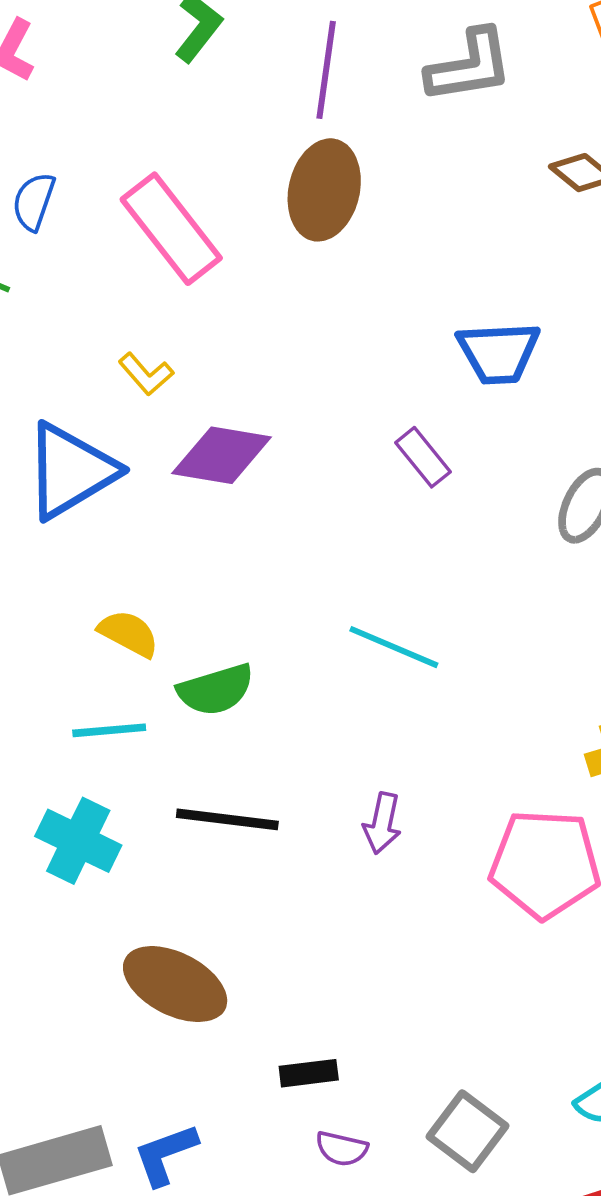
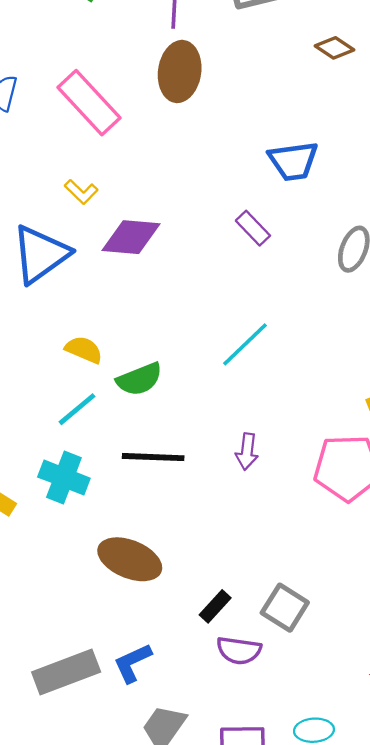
cyan line: (394, 647) -> (245, 344), turned -62
cyan line: (109, 730) -> (77, 409), turned -30
black rectangle: (309, 1073) -> (215, 606), turned -36
gray square: (468, 1131) -> (285, 608), moved
purple semicircle: (342, 1149) -> (239, 650), size x1.4

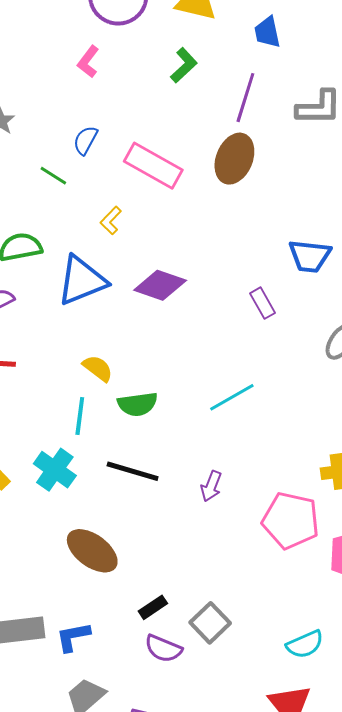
pink rectangle: (89, 103) -> (153, 166), turned -32
yellow L-shape: (81, 192) -> (111, 220), moved, turned 76
cyan line: (77, 409) -> (80, 416), turned -57

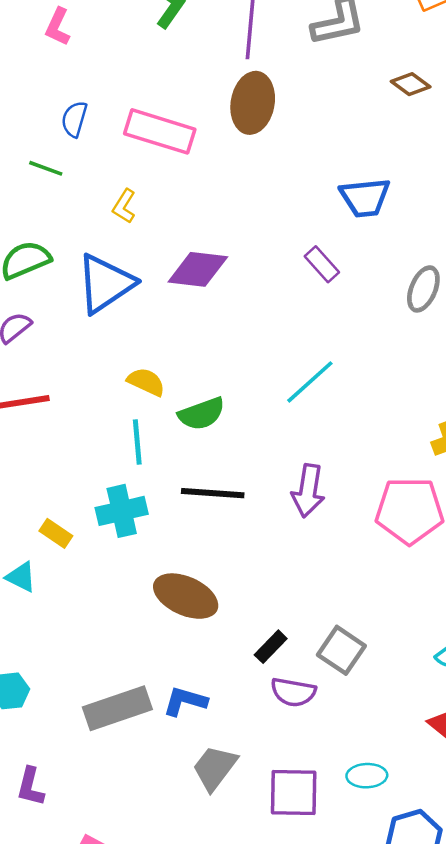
cyan cross: (55, 470) -> (122, 511), turned -36
purple arrow: (211, 486) -> (308, 491), size x1.4
blue L-shape: (73, 637) -> (185, 701), turned 39

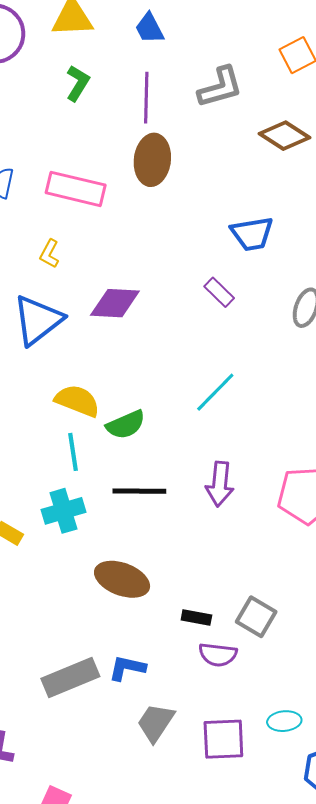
brown diamond: (411, 84) -> (285, 136), size x1.5
yellow semicircle: (146, 382) -> (77, 401), size x1.4
black rectangle: (271, 647) -> (196, 617), turned 60

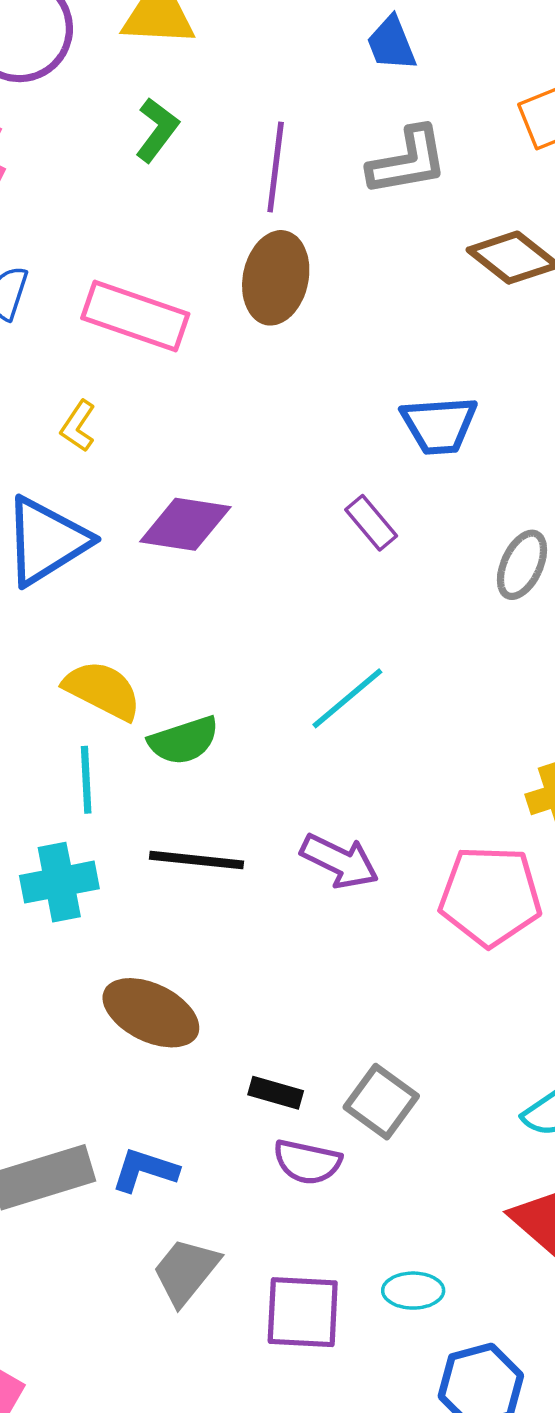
blue trapezoid: (150, 28) -> (391, 43), moved
purple arrow: (220, 484) -> (340, 861), turned -75

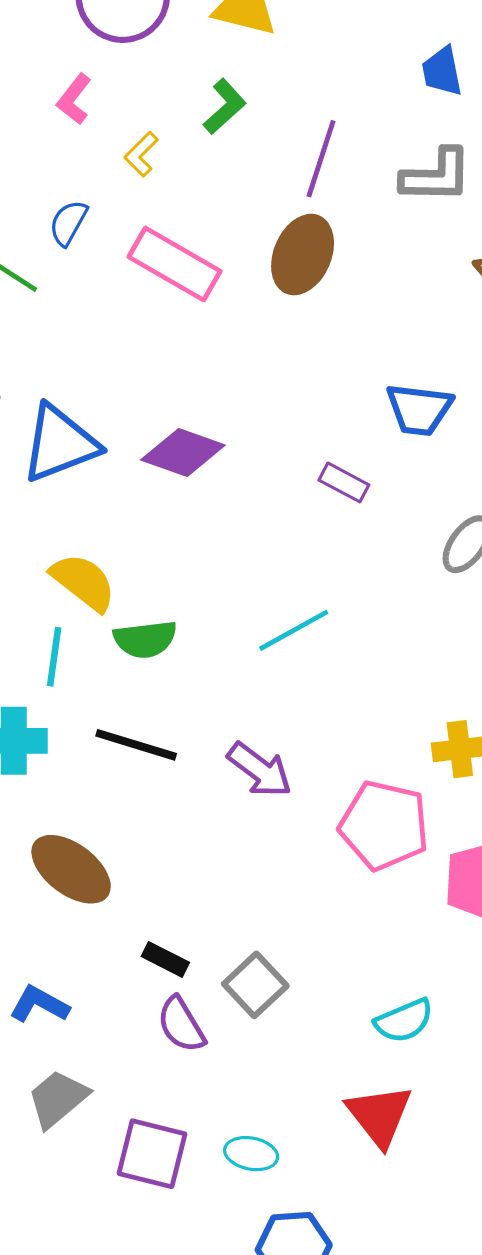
yellow L-shape: (78, 426) -> (141, 154), moved
purple rectangle: (371, 523) -> (344, 482), turned -33
purple semicircle: (307, 1162) -> (181, 1025), turned 36

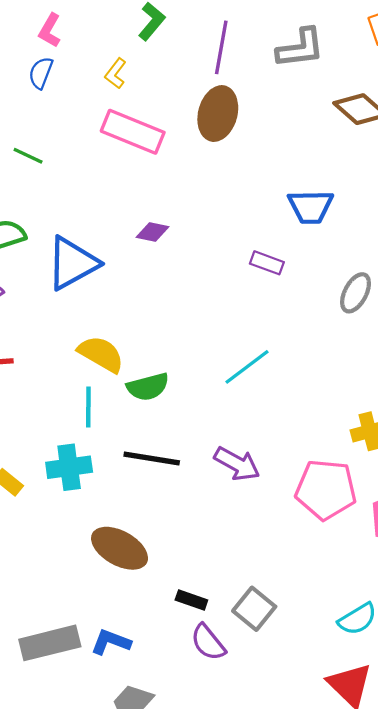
yellow L-shape: (141, 154) -> (116, 73), moved
blue semicircle: (68, 223) -> (41, 73), moved
purple diamond: (183, 452) -> (153, 232), moved, size x0.6

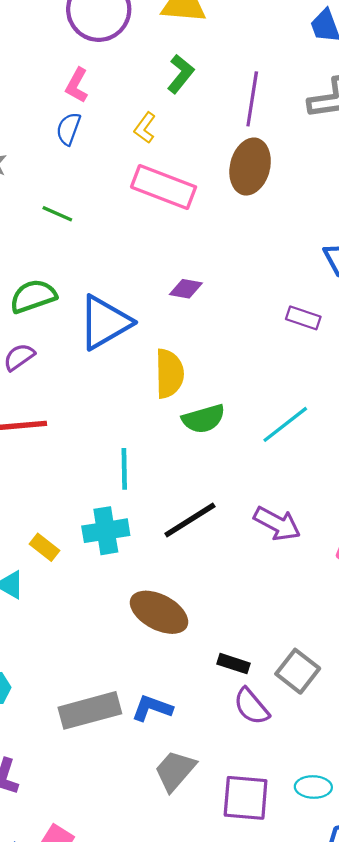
yellow semicircle: (101, 354) -> (169, 374), moved, turned 60
green semicircle: (148, 387) -> (204, 419), moved
black line: (152, 459) -> (190, 520), turned -40

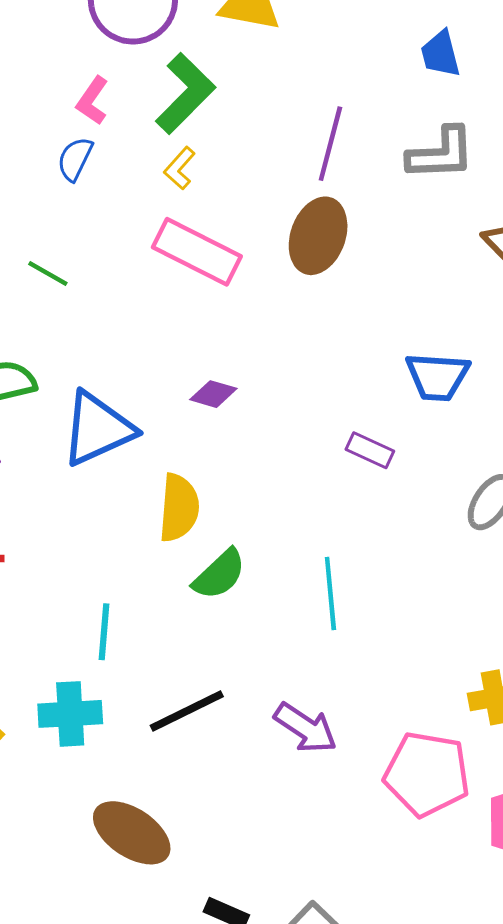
green L-shape: (181, 74) -> (185, 93), moved, size x1.5
green semicircle: (204, 419) -> (219, 574), turned -33
cyan line: (285, 424) -> (330, 594), turned -63

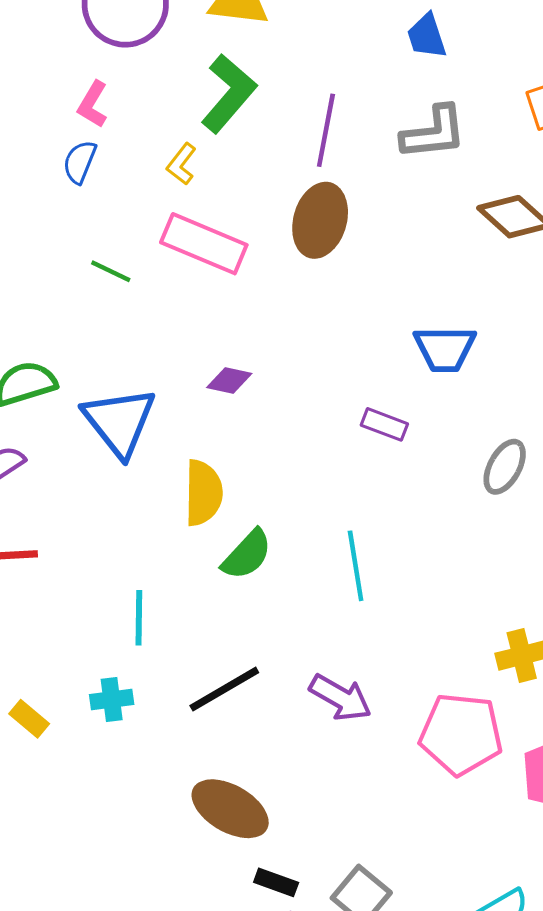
green L-shape: (185, 93) -> (229, 93), moved
green line: (48, 274) -> (111, 271), moved
blue triangle: (98, 429) -> (119, 422), turned -40
cyan cross: (70, 714) -> (112, 700), size x0.7
brown ellipse: (132, 833) -> (230, 809), moved

